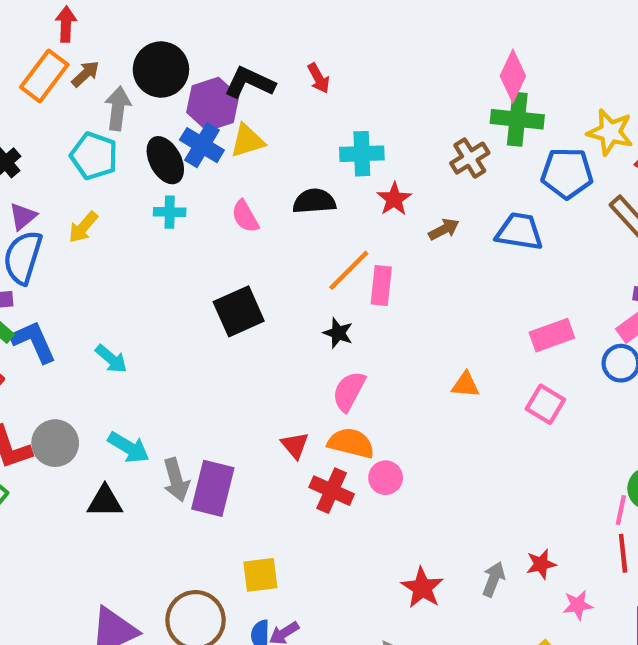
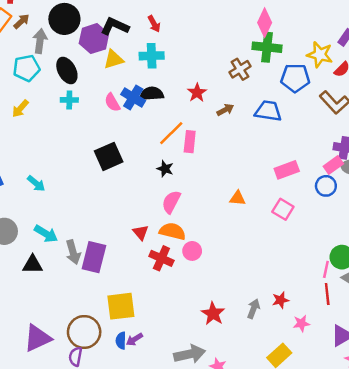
blue cross: (202, 145) -> (133, 98), moved
cyan cross: (362, 154) -> (152, 56), moved
cyan pentagon: (94, 156) -> (26, 68), turned -30
yellow square: (260, 575) -> (121, 306), size x1.4

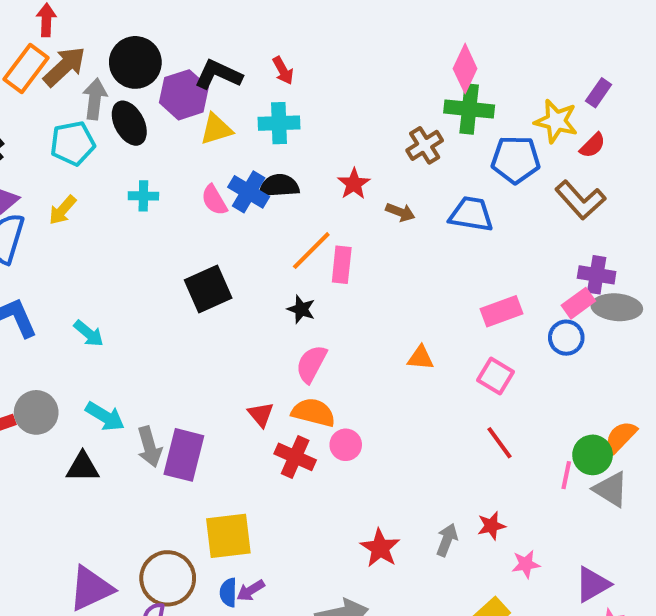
brown arrow: (21, 21) -> (65, 66), size x1.6
black ellipse: (67, 71) -> (129, 123), moved
brown arrow: (225, 110) -> (400, 212), turned 49
red line: (327, 294) -> (499, 443), moved, turned -30

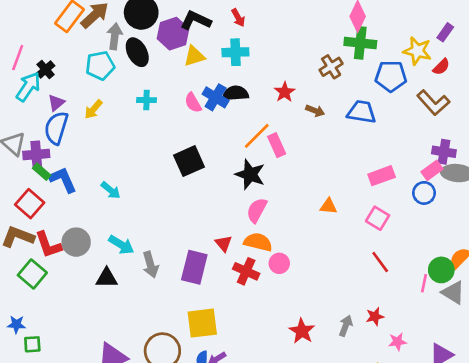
pink rectangle: (342, 265) -> (277, 145), turned -30
black star: (301, 309) -> (250, 174), size x1.6
purple rectangle: (184, 455) -> (194, 267), moved

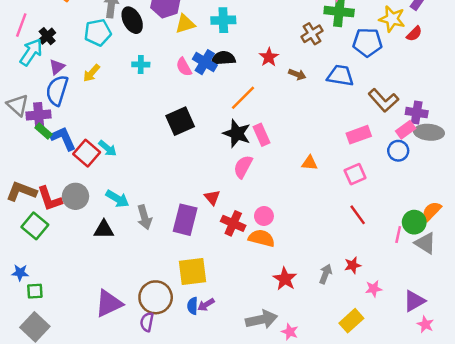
brown L-shape: (433, 103) -> (383, 100), moved
pink rectangle: (277, 145) -> (261, 135), moved
red square: (30, 204) -> (87, 153), moved
pink square: (378, 218) -> (355, 174), turned 35
orange semicircle: (258, 242) -> (261, 238), moved

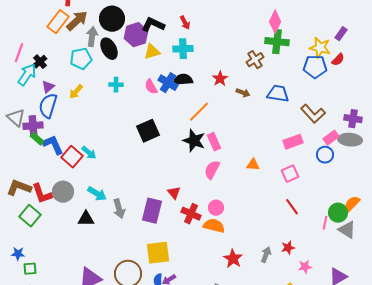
blue pentagon: (367, 42) -> (315, 67), moved
purple cross: (417, 113) -> (353, 119), moved
pink semicircle: (243, 167) -> (212, 170), moved

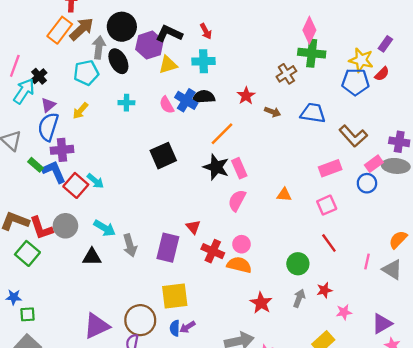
purple cross: (33, 126) -> (62, 150), moved
green circle: (338, 213) -> (298, 264), moved

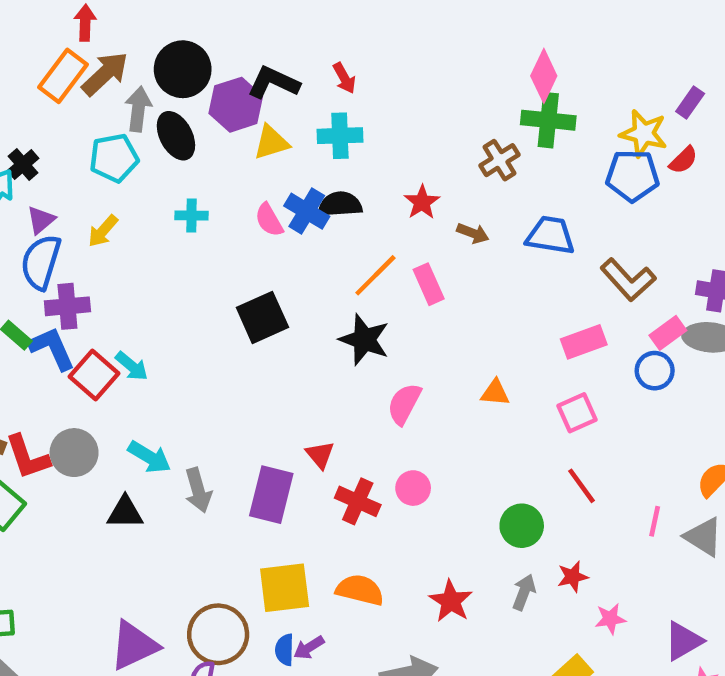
pink rectangle: (239, 168) -> (429, 284), moved
orange semicircle: (239, 265) -> (360, 590), moved

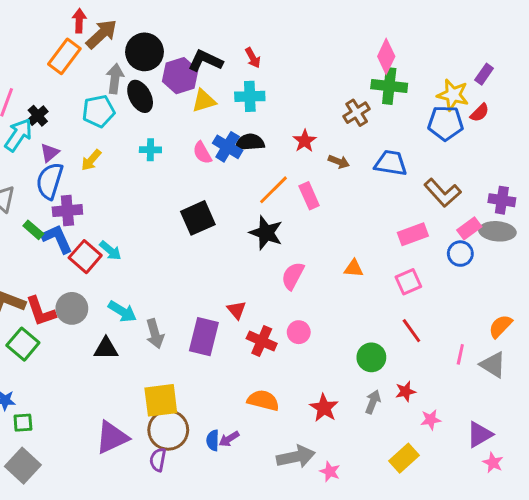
brown arrow: (105, 74) -> (102, 34), moved
yellow square: (285, 588) -> (161, 400), moved

